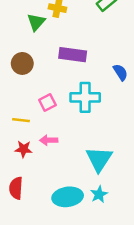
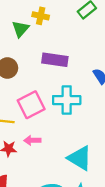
pink square: (47, 102) -> (31, 105), size x1.6
cyan triangle: (99, 159) -> (80, 158), turned -32

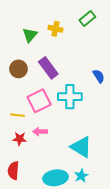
yellow cross: (41, 16) -> (55, 29), moved
purple rectangle: (55, 60) -> (48, 68), moved, turned 45

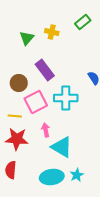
brown circle: (18, 69) -> (19, 83), moved
pink arrow: (40, 132) -> (46, 130), moved, turned 80
red star: (20, 139) -> (17, 139), size x1.6
cyan triangle: (81, 147) -> (62, 147), moved

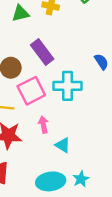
green triangle: (27, 38) -> (20, 13), turned 35
cyan triangle: (62, 147) -> (63, 145), size x0.6

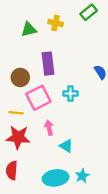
purple rectangle: (42, 52) -> (48, 64), turned 30
cyan cross: (68, 86) -> (70, 93), size x0.6

